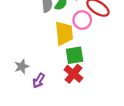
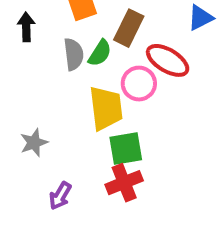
gray star: (22, 66) -> (34, 143), moved
red cross: (73, 74) -> (124, 183), turned 30

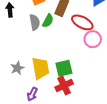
pink circle: (139, 84) -> (93, 39), moved
yellow trapezoid: (106, 108) -> (41, 68), moved

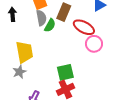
gray semicircle: (35, 22) -> (41, 18), moved
yellow trapezoid: (41, 68) -> (24, 52), moved

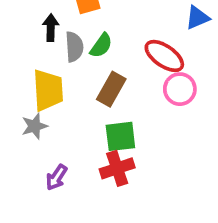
brown rectangle: (64, 12) -> (111, 89), moved
black arrow: (12, 14) -> (51, 28), moved
gray semicircle: (41, 18) -> (74, 47), moved

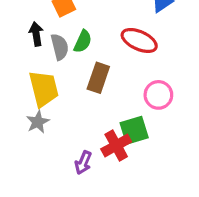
pink circle: (180, 89) -> (158, 95), moved
green square: (120, 136) -> (134, 130), moved
purple arrow: (56, 177) -> (83, 163), moved

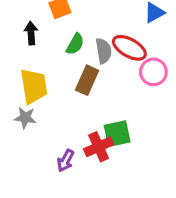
gray semicircle: (60, 47) -> (104, 51), moved
pink circle: (158, 95) -> (153, 72), moved
gray star: (38, 122) -> (25, 118), turned 30

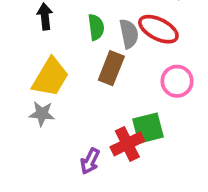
green semicircle: (75, 44) -> (96, 27), turned -35
pink circle: (153, 72) -> (177, 81), moved
yellow trapezoid: (34, 86) -> (50, 77), turned 42

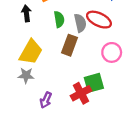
purple arrow: (90, 161) -> (46, 100), moved

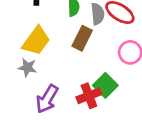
green square: (94, 83) -> (105, 85), turned -36
purple arrow: (46, 100) -> (47, 99), size x1.5

